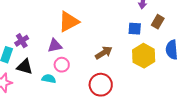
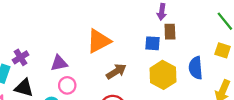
orange triangle: (69, 22) -> (99, 41), moved
brown rectangle: (158, 22) -> (170, 32), moved, turned -32

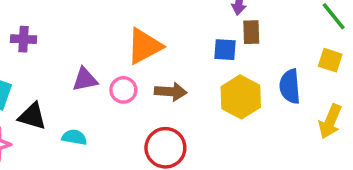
purple cross: (21, 57) -> (24, 39), moved, turned 35
brown arrow: (116, 71) -> (171, 92), turned 36
pink circle: (67, 85) -> (123, 90), moved

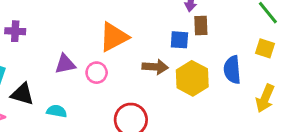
brown arrow: (171, 92) -> (155, 67), moved

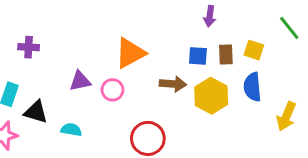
brown rectangle: (201, 25) -> (226, 54), moved
yellow square: (265, 48) -> (254, 50), moved

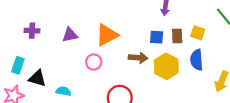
purple triangle: (80, 81) -> (70, 35), moved

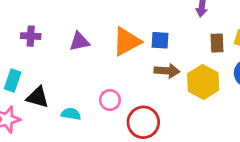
blue square: (157, 37) -> (160, 40), moved
pink circle: (94, 62) -> (110, 100), moved

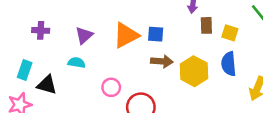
purple triangle: (79, 42) -> (84, 35), turned -30
brown rectangle: (217, 43) -> (206, 25), moved
cyan semicircle: (71, 114) -> (77, 63), moved

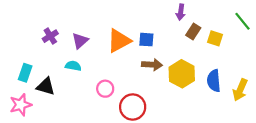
brown rectangle: (206, 25) -> (193, 32), turned 35
purple cross: (41, 30) -> (50, 36), moved, turned -35
blue semicircle: (229, 64) -> (214, 81), moved

